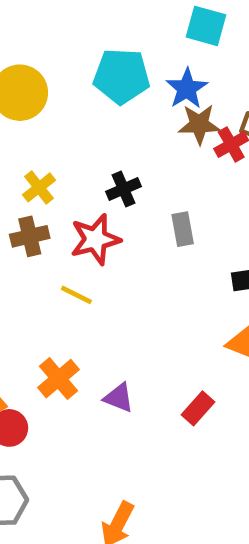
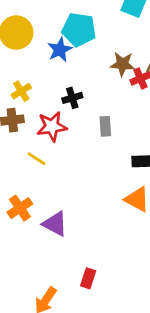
blue star: (187, 88) -> (60, 50), moved
purple triangle: (119, 398) -> (55, 224), size x1.4
red rectangle: (198, 408) -> (88, 278), moved, turned -30

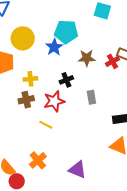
brown star: (123, 64) -> (87, 58), moved
yellow cross: (21, 91) -> (30, 79), turned 32
purple triangle: (55, 224) -> (77, 170), moved

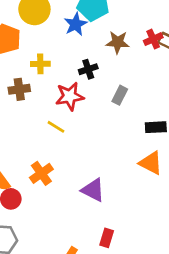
red cross: (113, 61) -> (153, 39), moved
gray rectangle: (91, 97) -> (120, 95), turned 32
brown cross: (26, 100) -> (19, 89), moved

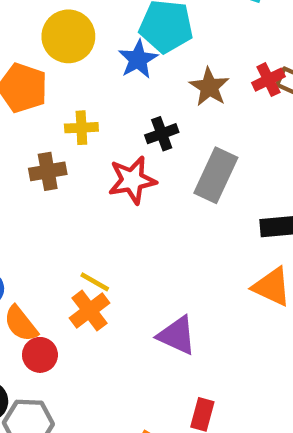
brown star: (118, 42) -> (209, 87), turned 30
gray rectangle: (120, 95) -> (216, 175), size x1.6
yellow line: (56, 127) -> (95, 282), moved

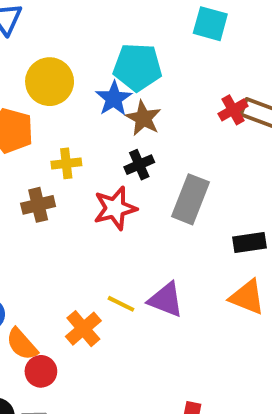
brown star: (209, 87) -> (143, 118), moved
yellow line: (95, 282) -> (121, 304), moved
purple triangle: (177, 335) -> (166, 300), moved

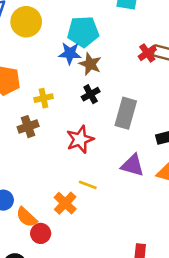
yellow circle: (50, 82) -> (26, 22), moved
blue star: (114, 99) -> (70, 53), turned -30
red star: (115, 208) -> (80, 139), moved
purple triangle: (166, 300) -> (133, 165), moved

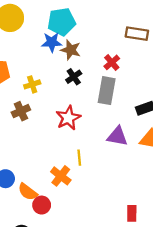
red cross: (147, 53) -> (112, 62), moved
yellow line: (88, 185) -> (79, 158), turned 70

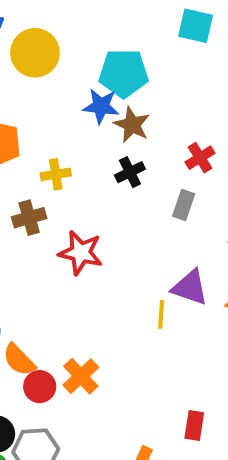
gray rectangle: (107, 91) -> (184, 205), size x0.6
red star: (68, 118) -> (81, 253), moved, turned 30
yellow line: (79, 158) -> (161, 314), moved
orange cross: (61, 176) -> (81, 376), moved

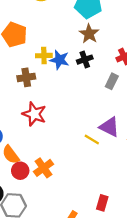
blue star: (101, 106) -> (59, 60), moved
red star: (81, 253) -> (34, 114), moved
yellow line: (161, 314) -> (92, 140), turned -70

